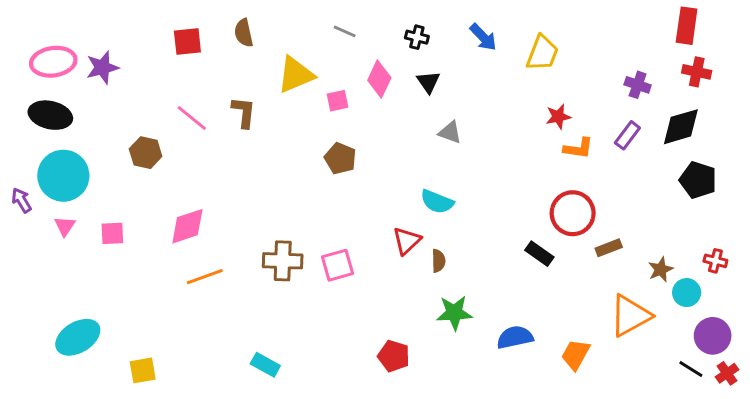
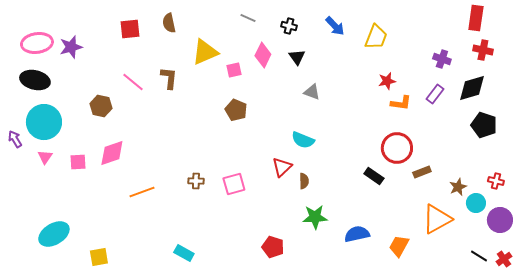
gray line: (345, 31) -> (248, 18), moved
pink diamond: (187, 226) -> (112, 153), moved
brown cross: (283, 261) -> (196, 181), size x0.6
purple circle: (713, 336) -> (500, 220), moved

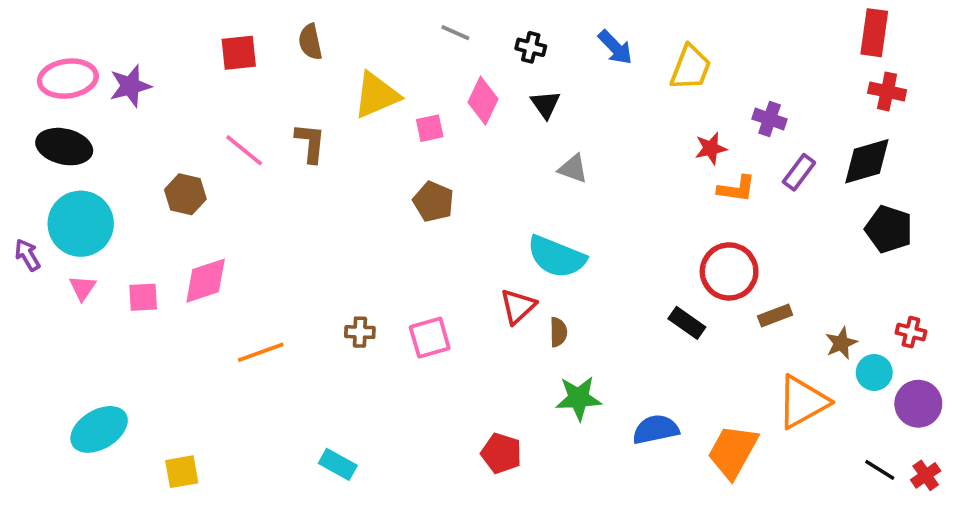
purple cross: (442, 59) -> (770, 119), moved
cyan semicircle: (303, 140) -> (556, 257), size x1.4
orange trapezoid: (399, 246) -> (733, 451), size x1.4

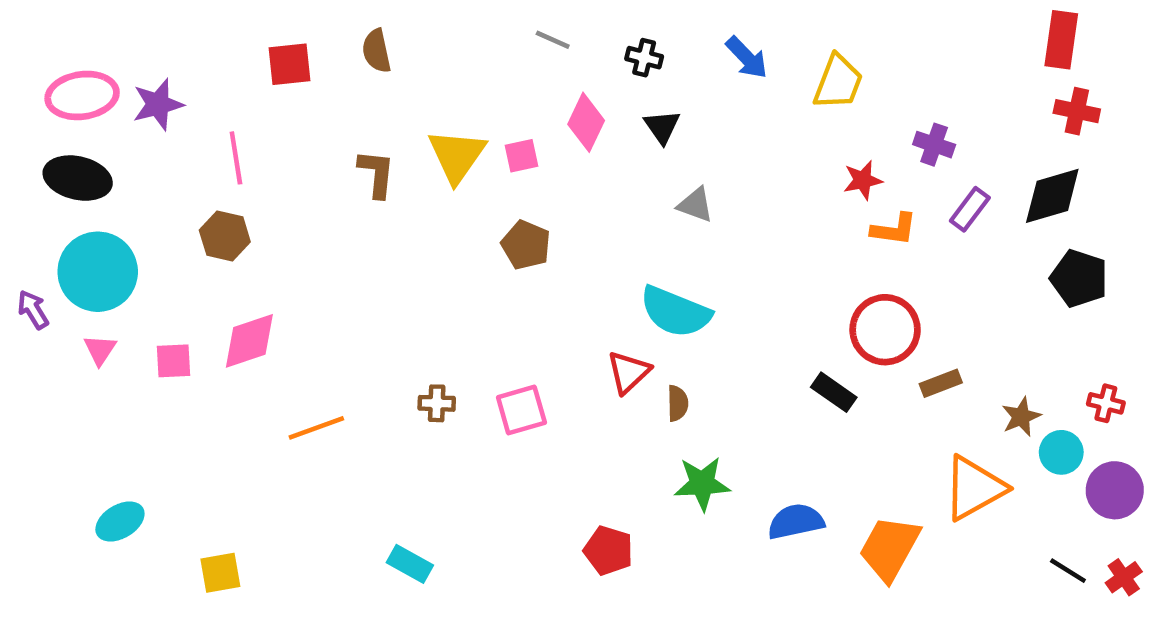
yellow triangle: (376, 95) -> (457, 156), moved, turned -32
pink line: (244, 150) -> (236, 158), moved, turned 42
cyan ellipse: (99, 429) -> (120, 522), size x0.7

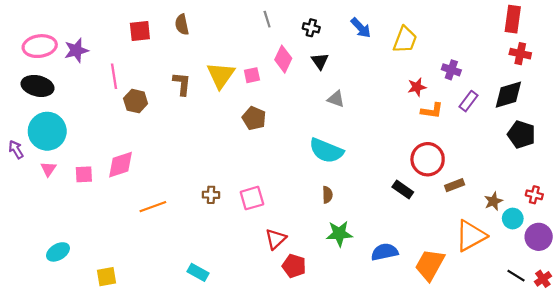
gray line: (553, 40) -> (267, 19), turned 49
brown hexagon: (225, 236) -> (136, 101), moved
red triangle: (629, 372) -> (276, 239), moved

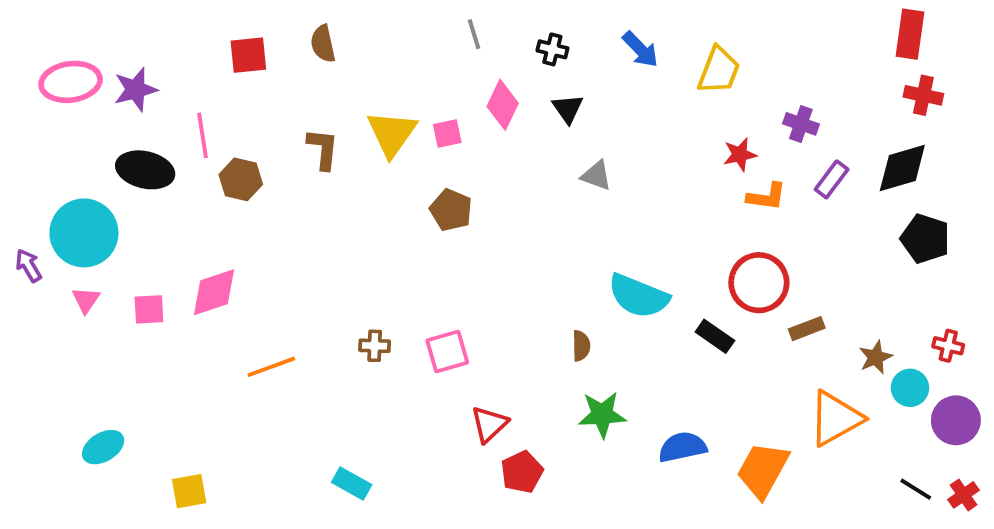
black ellipse: (38, 86) -> (145, 170), moved
cyan semicircle: (326, 151) -> (638, 296), moved
red pentagon: (294, 266) -> (522, 472), turned 30

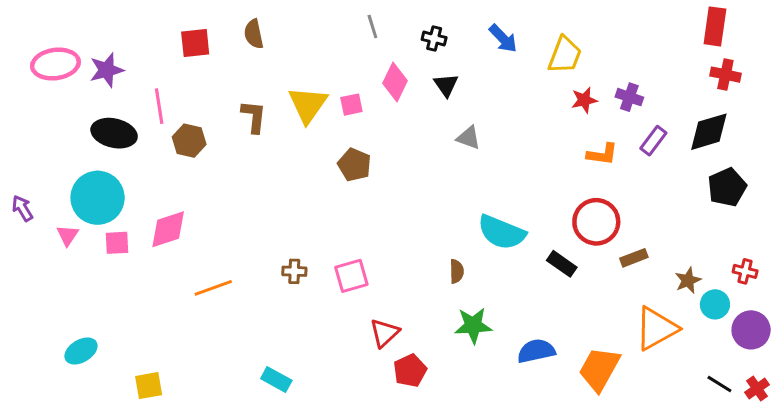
red star: (740, 155) -> (584, 100), moved
cyan circle: (84, 233) -> (98, 198), moved
black pentagon: (925, 239) -> (727, 187), turned 30

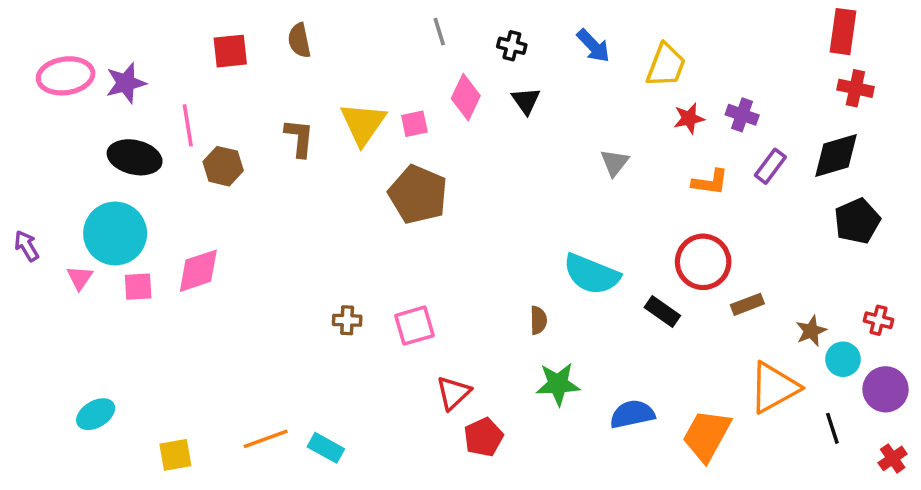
gray triangle: (469, 138) -> (615, 163), moved, turned 48
brown pentagon: (354, 165) -> (418, 195), size x1.5
orange line: (213, 288) -> (266, 439), moved
black line: (719, 384) -> (832, 428), moved, turned 40

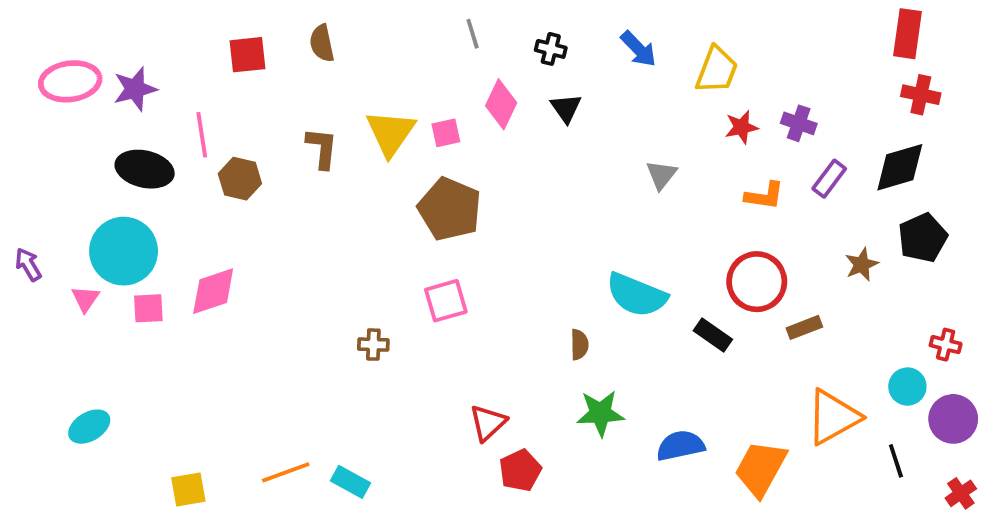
pink square: (414, 326) -> (446, 301), moved
brown star: (811, 331) -> (862, 264), moved
cyan ellipse: (96, 414) -> (89, 427), moved

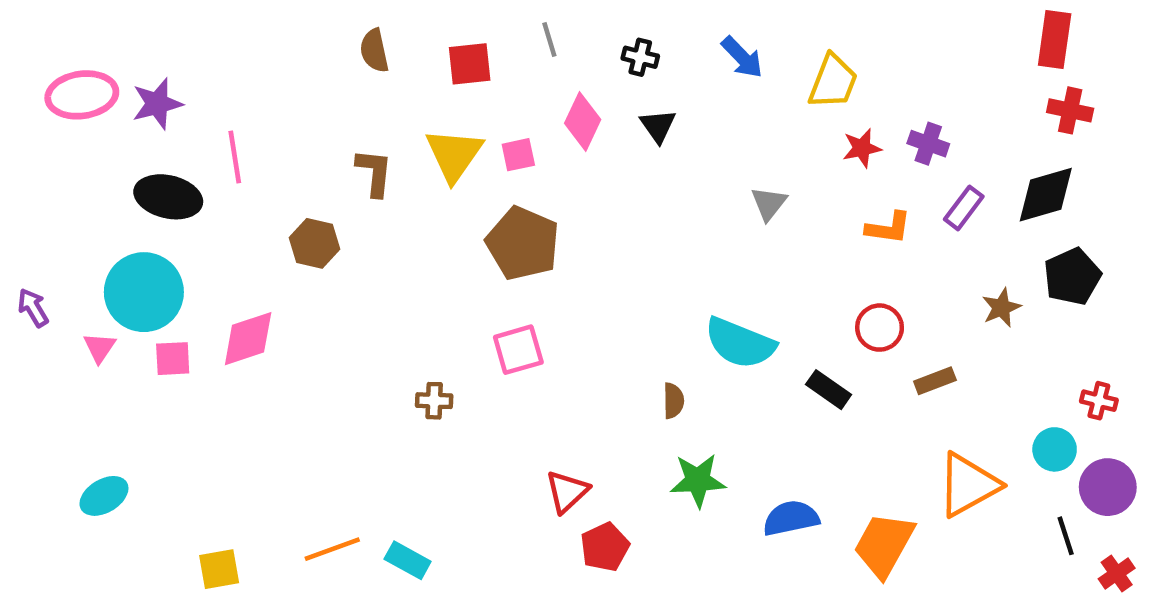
red square: (248, 55) -> (470, 64), moved
brown hexagon: (240, 179) -> (314, 243), moved
red circle: (757, 282) -> (880, 328), size x0.7
black line: (896, 461) -> (1066, 536), moved

